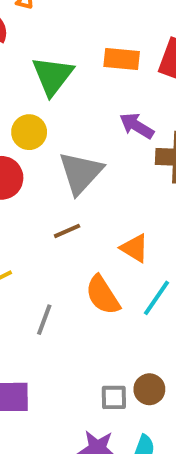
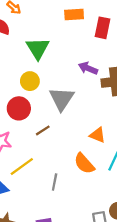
orange rectangle: (122, 59) -> (74, 15), moved
brown line: (67, 231) -> (43, 130), moved

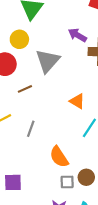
orange semicircle: (84, 164) -> (59, 157), moved
gray line: (55, 182) -> (31, 129), moved

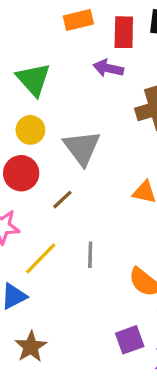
purple arrow: (77, 35) -> (108, 68), moved
purple square: (13, 182) -> (130, 340), moved

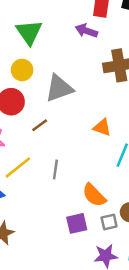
gray triangle: (82, 148) -> (59, 88), turned 40
purple square: (130, 340) -> (77, 223), moved

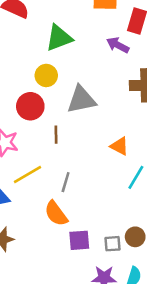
green triangle: (29, 32) -> (59, 38), turned 36
brown line: (40, 125) -> (56, 135), turned -63
orange semicircle: (94, 195) -> (56, 214), moved

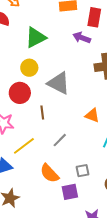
gray triangle: (81, 100) -> (59, 83), turned 45
gray line: (66, 182) -> (60, 140), moved, turned 35
gray square: (113, 244) -> (82, 171), moved

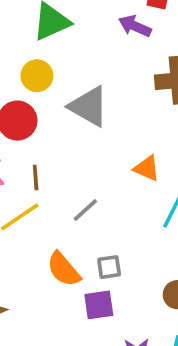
brown line: (42, 112) -> (36, 177), moved
gray square: (82, 171) -> (109, 267), moved

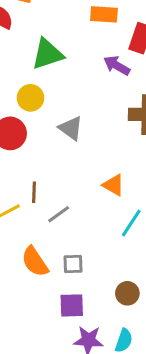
gray triangle: (89, 106) -> (71, 128), size x0.7
brown line: (36, 177) -> (34, 192), moved
purple square: (99, 305) -> (72, 305), moved

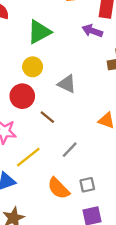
brown line: (34, 192) -> (47, 117), moved, turned -42

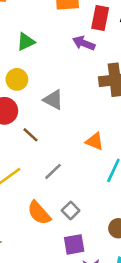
green triangle: (39, 32) -> (26, 42), size x0.7
gray square: (87, 185) -> (71, 210), turned -35

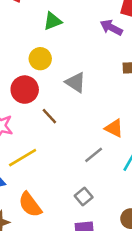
gray line: (53, 171) -> (94, 155), moved
orange semicircle: (39, 213) -> (30, 205), moved

